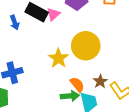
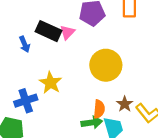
yellow star: (58, 58) -> (50, 83), moved
orange semicircle: (77, 84) -> (99, 109), turned 49

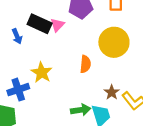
yellow circle: (106, 65) -> (114, 42), moved
orange semicircle: (99, 109) -> (85, 64), moved

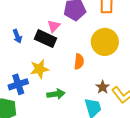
black rectangle: (40, 24) -> (46, 39), moved
yellow star: (42, 72) -> (39, 69), turned 30
green arrow: (81, 110) -> (56, 94), moved

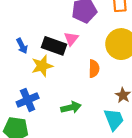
pink triangle: (54, 26) -> (71, 39), moved
yellow star: (39, 69) -> (42, 66), moved

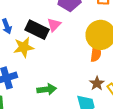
orange semicircle: (94, 69) -> (96, 53), moved

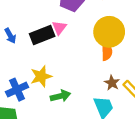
black rectangle: (37, 30) -> (42, 35), turned -40
yellow star: (24, 47) -> (41, 76), moved

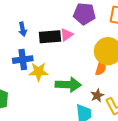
blue cross: (17, 90) -> (23, 60), moved
green arrow: (60, 96) -> (68, 85), moved, size x1.4

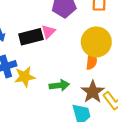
green arrow: (68, 85) -> (59, 85), size x0.7
brown star: (97, 95) -> (93, 92), size x1.5

